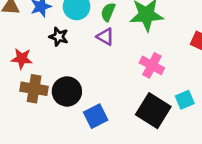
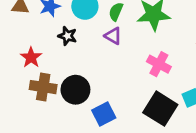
red star: (22, 59) -> (31, 57), turned 30

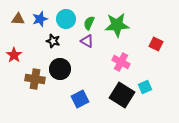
red star: (31, 57) -> (14, 55), moved
black circle: (75, 90) -> (60, 69), moved

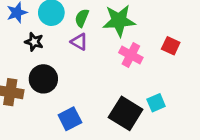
pink cross: (121, 62) -> (131, 55), moved

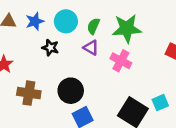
pink cross: (131, 55) -> (121, 61), moved
black circle: (43, 79) -> (71, 91), moved

